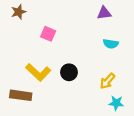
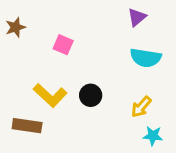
brown star: (18, 12) -> (15, 27), moved
purple triangle: (104, 13) -> (137, 17), turned -32
cyan semicircle: (111, 44) -> (146, 58), size x1.5

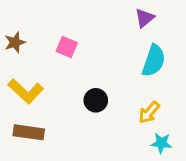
brown star: (15, 27) -> (15, 42), moved
cyan semicircle: (146, 58) -> (154, 61), turned -80
yellow L-shape: (50, 95) -> (26, 91), moved

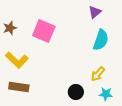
pink square: (67, 47) -> (44, 31), size x1.6
black circle: (96, 100) -> (76, 92), moved

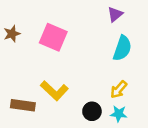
yellow L-shape: (17, 60) -> (54, 91), moved
cyan star: (106, 94) -> (119, 114), moved

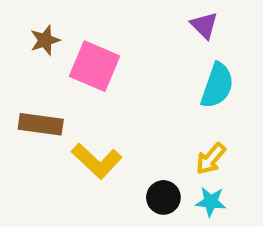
purple triangle: (115, 14) -> (204, 25), turned -35
brown star: (12, 34) -> (45, 40), moved
brown rectangle: (23, 105) -> (41, 124), moved

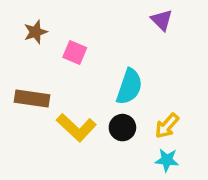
pink square: (95, 66) -> (75, 52), size x0.6
cyan semicircle: (217, 86) -> (129, 87), moved
black circle: (163, 197) -> (122, 128), moved

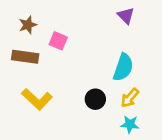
cyan semicircle: (129, 87) -> (123, 67), moved
brown rectangle: (32, 99) -> (25, 57), moved
yellow L-shape: (76, 128) -> (37, 99), moved

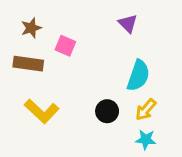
purple triangle: (126, 16) -> (128, 23), moved

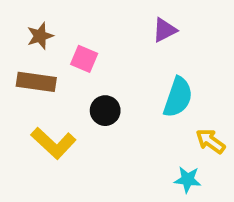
purple triangle: (128, 23) -> (165, 30), turned 48
yellow arrow: (146, 110) -> (210, 141), moved, turned 85
black circle: (107, 111) -> (105, 111), moved

